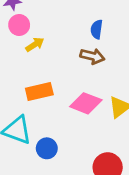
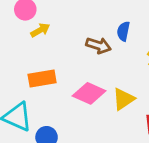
blue semicircle: (97, 29) -> (123, 31), moved

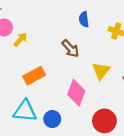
brown arrow: (98, 45) -> (70, 48), moved, turned 48
pink diamond: (89, 93) -> (76, 93), moved, turned -75

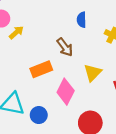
orange rectangle: (34, 76) -> (41, 69), moved

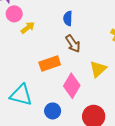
blue semicircle: (82, 20) -> (68, 18), moved
blue circle: (39, 115) -> (53, 111), moved

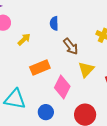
yellow arrow: (28, 28) -> (24, 39), moved
brown arrow: (73, 44) -> (71, 46), moved

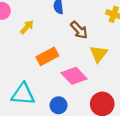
pink diamond: (62, 87) -> (74, 76), turned -65

